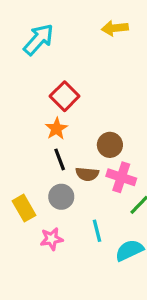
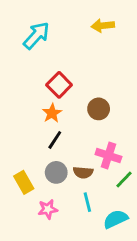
brown circle: (110, 145) -> (99, 109), moved
black line: (60, 159) -> (55, 140), turned 54
brown semicircle: (87, 174) -> (83, 172), moved

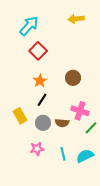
red square: (59, 85) -> (38, 51), moved
yellow rectangle: (24, 182) -> (20, 116), moved
cyan line: (87, 202) -> (63, 154), moved

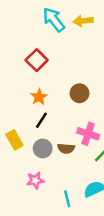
cyan arrow: (29, 26) -> (54, 20), moved, turned -80
cyan line: (63, 154) -> (67, 199), moved

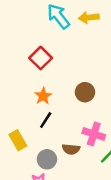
gray circle: (43, 148) -> (47, 159), moved

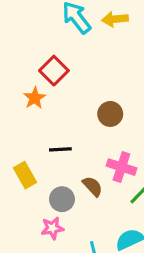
orange star: (43, 96) -> (35, 98), moved
black line: (46, 120) -> (60, 149), turned 54
brown semicircle: (71, 149) -> (93, 186), turned -138

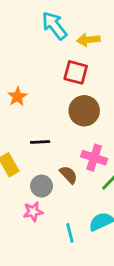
yellow arrow: (115, 19) -> (88, 40), moved
red square: (54, 71) -> (76, 72), moved, turned -30
brown circle: (110, 114) -> (84, 111), size x1.4

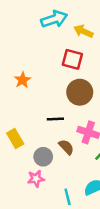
cyan arrow: (54, 26) -> (54, 19), turned 110
yellow arrow: (88, 40) -> (83, 31), turned 30
black line: (40, 142) -> (55, 119), moved

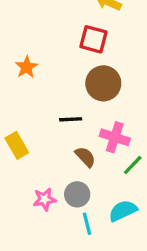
gray circle: (43, 157) -> (77, 194), moved

